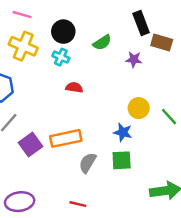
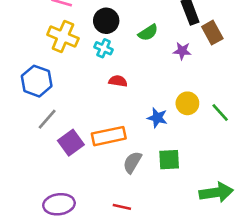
brown rectangle: (162, 42) -> (212, 33), turned 45
blue star: (123, 132) -> (157, 118), moved

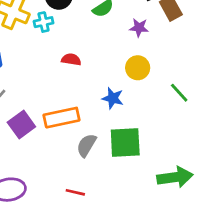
cyan cross: (104, 48) -> (44, 22), moved, turned -36
yellow circle: (187, 103) -> (138, 68), moved
green square: (169, 160) -> (125, 142), size x1.4

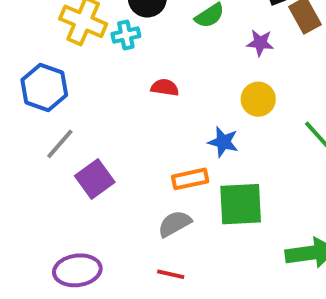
orange rectangle: (62, 118) -> (190, 179), moved, size x0.7
gray semicircle: (86, 145) -> (175, 224), moved, turned 30

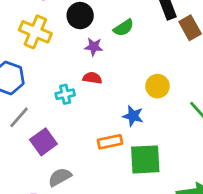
cyan cross: (126, 35) -> (65, 94), moved
purple star: (260, 43) -> (94, 47), moved
gray semicircle: (175, 224) -> (60, 177), moved

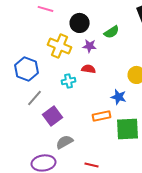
yellow cross: (35, 32) -> (60, 46), moved

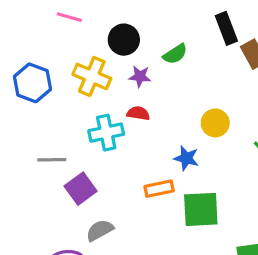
blue hexagon: (27, 69) -> (32, 83), moved
cyan cross: (69, 81) -> (106, 133), size x1.5
gray line: (35, 98) -> (52, 160), turned 48

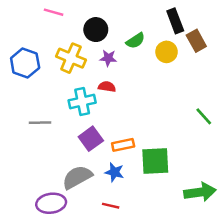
yellow circle: (215, 123) -> (167, 52), moved
blue star: (186, 158) -> (114, 172), moved
purple square: (81, 189) -> (91, 139), moved
gray semicircle: (100, 230) -> (77, 177), size x1.4

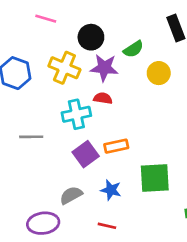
yellow circle: (167, 52) -> (159, 73), moved
purple star: (108, 58) -> (104, 68), size x1.5
orange rectangle: (123, 145) -> (116, 146), moved
gray semicircle: (77, 177) -> (71, 195), size x0.7

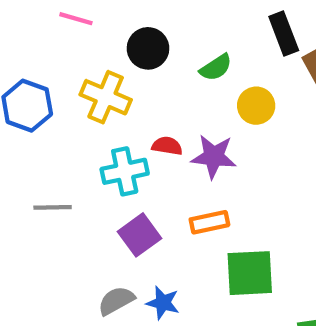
purple star: (104, 68) -> (214, 156), moved
orange rectangle: (116, 146) -> (209, 222), moved
blue star: (111, 190) -> (163, 303), moved

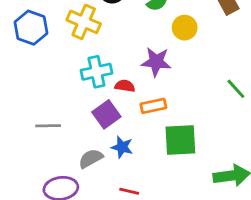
red semicircle: (167, 146) -> (125, 86), moved
gray line: (53, 207) -> (48, 126), moved
blue star: (163, 303) -> (122, 147), moved

